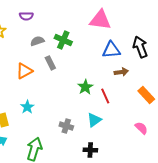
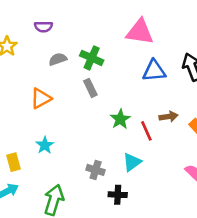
gray rectangle: (50, 63) -> (90, 88), moved
brown arrow: (121, 72) -> (168, 117), moved
black cross: (90, 150) -> (118, 195), moved

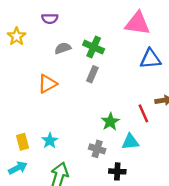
gray rectangle: (90, 88) -> (92, 74), turned 49
green star: (120, 119) -> (110, 122), moved
cyan star: (45, 145) -> (50, 141), moved
cyan triangle: (132, 162) -> (130, 142), turned 30

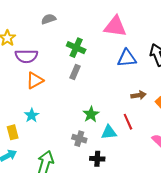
purple semicircle: (50, 19) -> (26, 56), moved, size x1.5
gray semicircle: (63, 48) -> (49, 19), moved
red line: (143, 113) -> (128, 122), moved
cyan star: (50, 141) -> (32, 115), moved

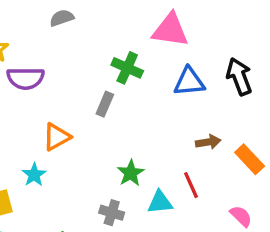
green cross: (76, 48) -> (127, 68), moved
orange triangle: (35, 80) -> (57, 137), moved

